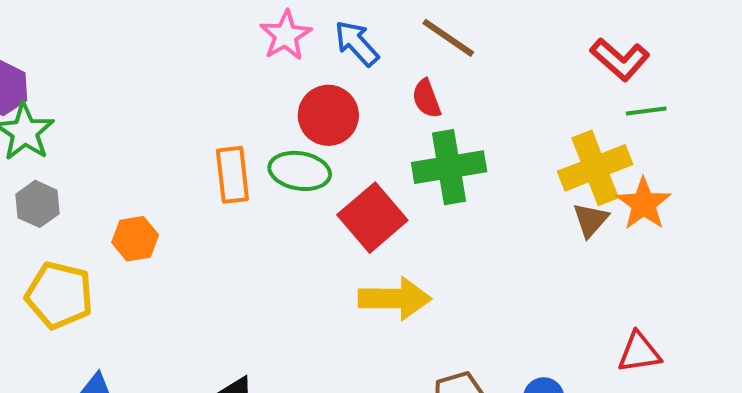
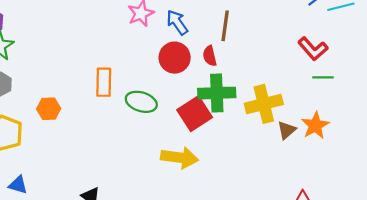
brown line: (448, 38) -> (225, 26), turned 56
red circle: (328, 115) -> (175, 58), moved
yellow cross: (595, 168) -> (264, 104), moved
green ellipse: (300, 171) -> (141, 102), moved
red square: (372, 218) -> (195, 114), moved

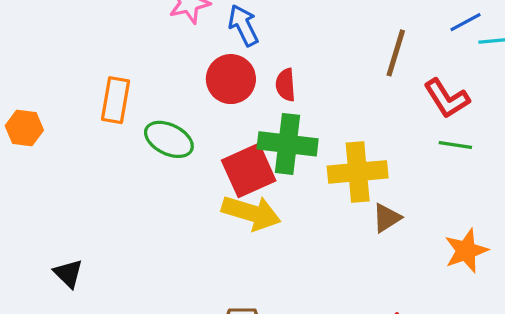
brown line: (225, 26) -> (396, 53), moved
orange star: (315, 125) -> (466, 251), moved
yellow arrow: (180, 158) -> (251, 213), moved

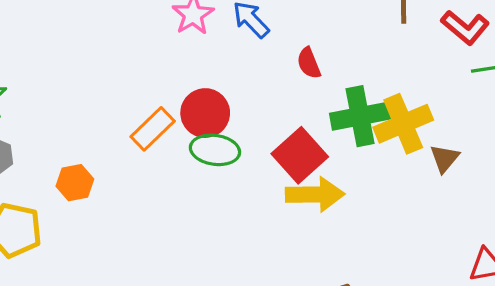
red circle: (231, 79) -> (205, 113), moved
orange rectangle: (115, 100) -> (153, 129), turned 54
green cross: (288, 144) -> (360, 116), moved

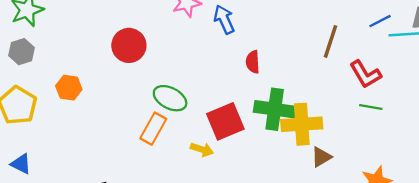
red circle: (205, 113) -> (129, 45), moved
orange rectangle: (153, 129) -> (153, 129), moved, turned -36
yellow arrow: (315, 194) -> (202, 149), moved, size x0.6

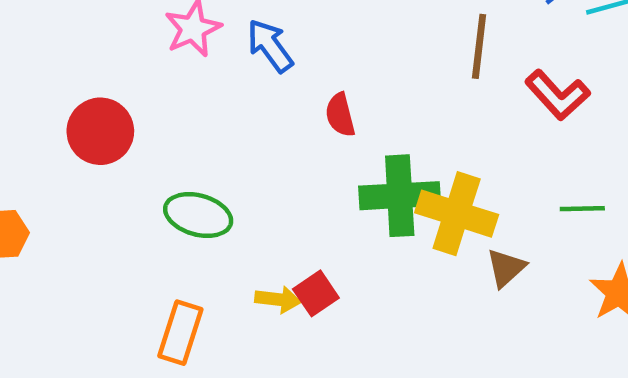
green line: (371, 107) -> (582, 209), moved
red square: (225, 121) -> (316, 293), moved, size x0.6
yellow cross: (302, 124) -> (457, 214), turned 33
orange rectangle: (153, 129) -> (180, 333), moved

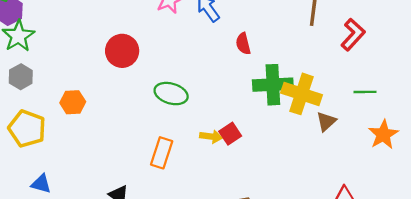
red L-shape: (557, 95) -> (353, 35), turned -96

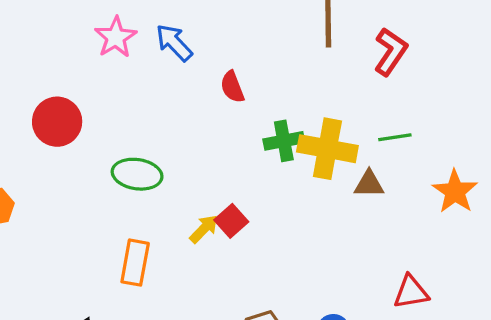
green cross: (273, 85) -> (284, 141), size x0.7
green line: (365, 92) -> (395, 137), moved
brown triangle: (326, 122) -> (369, 184), turned 50
yellow arrow: (211, 137) -> (204, 229), turned -45

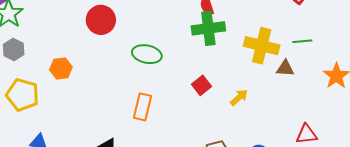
green cross: (284, 141) -> (208, 28), moved, size x1.4
yellow arrow: (204, 229) -> (239, 97), moved

